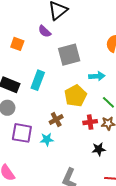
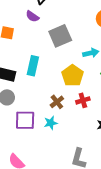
red cross: (90, 122) -> (83, 100), moved

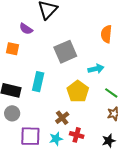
purple semicircle: (32, 16) -> (26, 29), moved
red cross: (83, 100) -> (77, 135), moved, turned 32

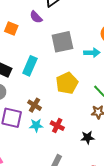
purple semicircle: (26, 29) -> (36, 17), moved
cyan arrow: (96, 69) -> (92, 53), moved
brown cross: (62, 118) -> (34, 105), moved, turned -32

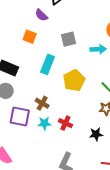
orange square: (11, 29) -> (30, 37), moved
gray square: (62, 42) -> (69, 39), size x0.7
cyan rectangle: (30, 66) -> (48, 64), moved

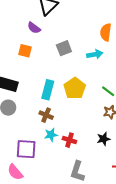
cyan rectangle: (48, 64) -> (48, 90), moved
purple square: (20, 116) -> (26, 149), moved
red cross: (65, 123) -> (69, 140), moved

